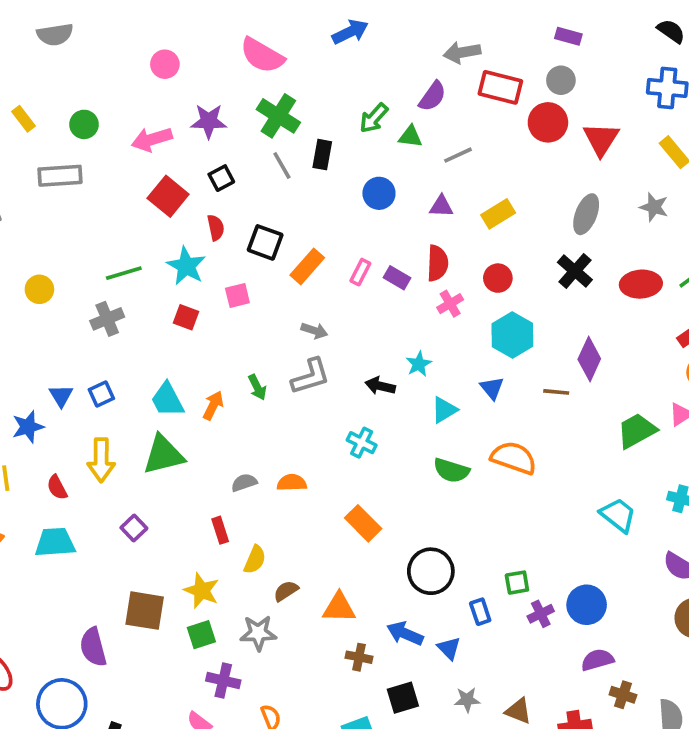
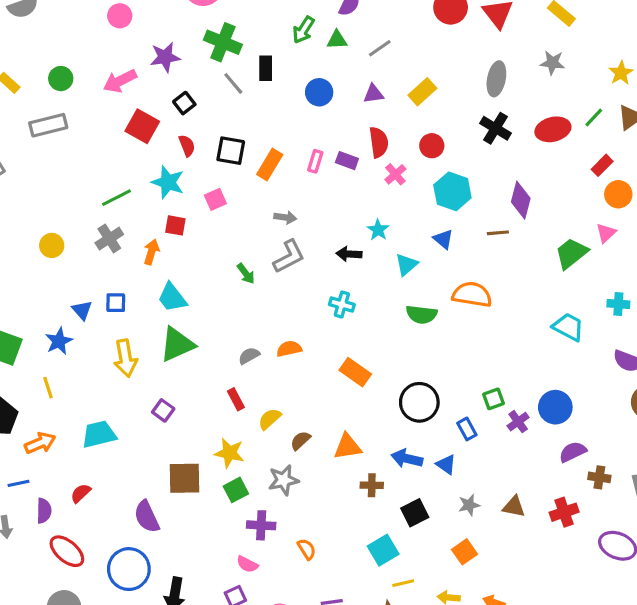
yellow circle: (39, 289) -> (52, 245), moved
blue square: (101, 394) -> (116, 303), turned 35
orange arrow: (213, 405) -> (151, 252), moved
red semicircle: (57, 487) -> (81, 493), moved, turned 85
yellow semicircle: (255, 560) -> (270, 419), turned -145

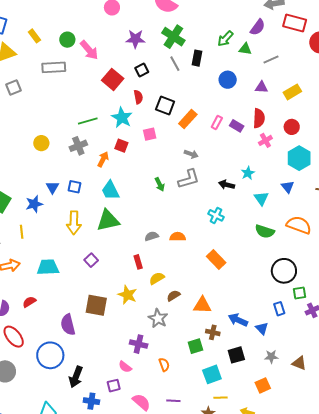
pink arrow: (120, 81) -> (89, 50), moved, turned -115
cyan triangle: (406, 265) -> (261, 198), turned -35
black circle: (419, 402) -> (284, 271), moved
gray star: (283, 480) -> (158, 318), turned 30
green square: (236, 490) -> (195, 346), moved

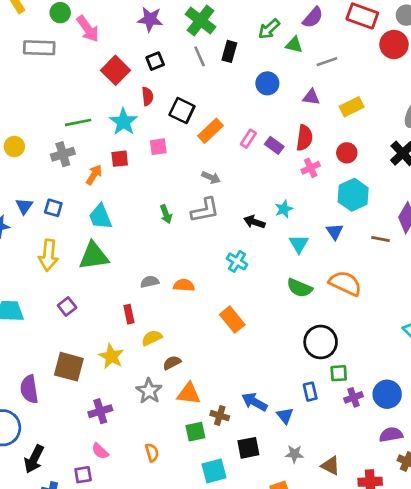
red square: (121, 146) -> (120, 159), turned -32
orange triangle: (202, 305) -> (189, 394), moved
purple cross: (139, 344) -> (100, 411), moved, turned -36

